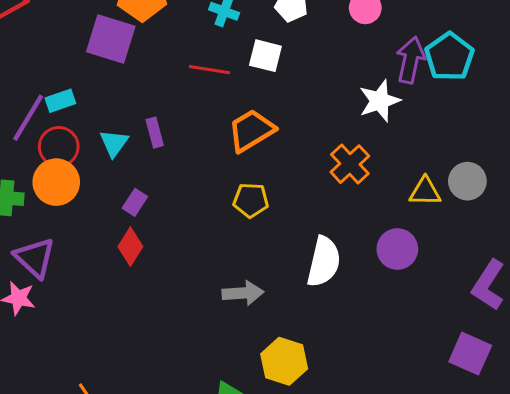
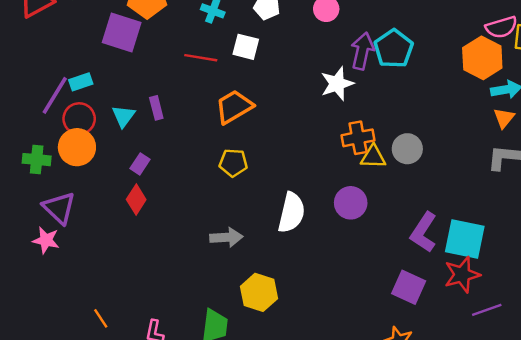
orange cross: (350, 164) -> (358, 138), moved, turned 32

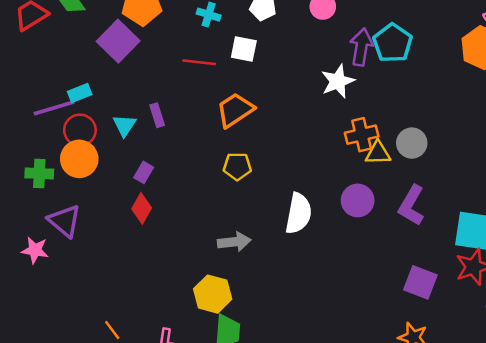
purple square: (122, 32) -> (118, 41), turned 30
purple line: (55, 95) -> (54, 108), turned 45
purple L-shape: (424, 232) -> (411, 205), moved
pink star: (46, 240) -> (35, 250), moved
yellow hexagon: (259, 292) -> (213, 294), moved

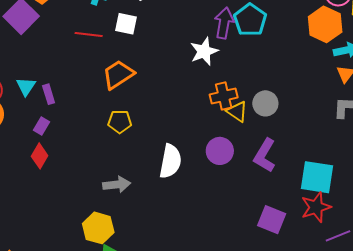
purple rectangle: (157, 115) -> (49, 94), moved
yellow triangle: (378, 153) -> (237, 111), turned 35

